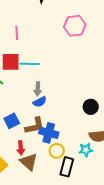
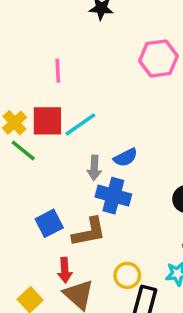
cyan line: (30, 64) -> (80, 124), turned -36
blue semicircle: (40, 102) -> (126, 157), moved
blue cross: (49, 133) -> (113, 196), moved

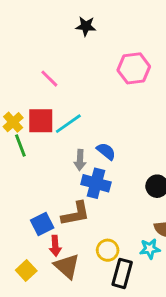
pink line: (58, 71) -> (49, 79), turned -42
green line: (23, 150) -> (20, 145), turned 30
blue semicircle: (126, 157) -> (106, 151), turned -114
blue square: (49, 223) -> (42, 224), moved

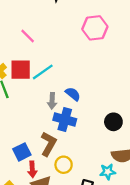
brown L-shape: (76, 214) -> (49, 144), turned -50
yellow circle: (108, 250) -> (64, 165), moved

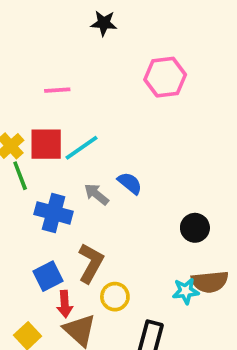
pink line: (28, 36) -> (57, 90), turned -49
gray arrow: (52, 101) -> (96, 194), turned 126
blue cross: (65, 119) -> (54, 213), moved
cyan star: (108, 172) -> (186, 291), moved

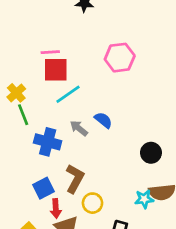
pink hexagon: (165, 77) -> (120, 58), moved
red square: (46, 144) -> (56, 70), moved

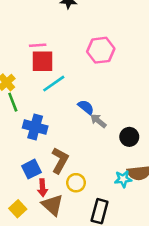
gray arrow: (79, 128) -> (98, 121), moved

